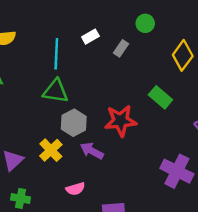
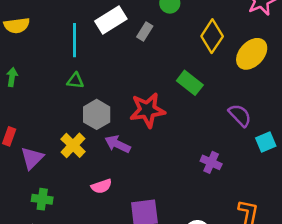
white rectangle: (90, 37) -> (111, 20), size x1.6
green triangle: (56, 91) -> (75, 81), size x0.6
purple cross: (177, 171) -> (211, 162), size x0.6

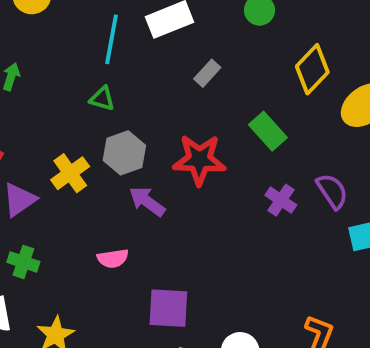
gray rectangle: (145, 32) -> (207, 73), moved
yellow cross: (73, 145) -> (70, 173), moved
purple cross: (211, 162) -> (281, 200), moved

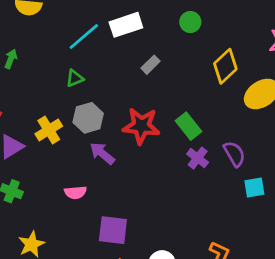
cyan line: (111, 39) -> (84, 36), turned 36
green triangle: (102, 99) -> (75, 78), turned -42
green rectangle: (268, 131) -> (188, 126), moved

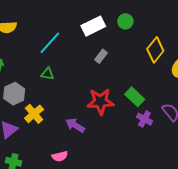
white rectangle: (126, 25) -> (93, 26), moved
green triangle: (75, 78) -> (48, 74), turned 40
gray hexagon: (88, 118) -> (14, 94), moved

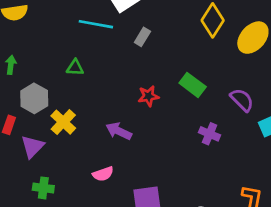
cyan line: (50, 43) -> (96, 24), moved, turned 65
red star: (100, 101) -> (148, 96), size x0.6
purple cross: (144, 119) -> (210, 134), moved

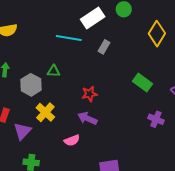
red star: (148, 96) -> (90, 94), moved
gray hexagon: (34, 98) -> (31, 85), moved
pink semicircle: (103, 174) -> (72, 140), moved

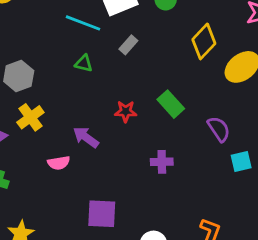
green triangle: (54, 71) -> (84, 63), moved
red star: (90, 94) -> (126, 111), moved
purple cross: (156, 119) -> (162, 162), moved, turned -35

